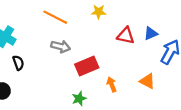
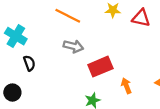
red triangle: (126, 36) -> (141, 18), moved

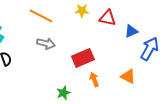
red rectangle: (100, 67) -> (83, 58), moved

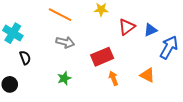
red triangle: (108, 18) -> (127, 27), moved, turned -48
green star: (63, 93) -> (64, 78), moved

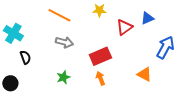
blue triangle: (150, 30) -> (147, 18), moved
orange arrow: (113, 78) -> (100, 78), moved

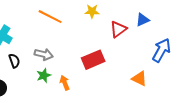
gray arrow: (64, 42) -> (44, 54), moved
green star: (63, 77) -> (44, 75), moved
orange arrow: (100, 78) -> (65, 83), moved

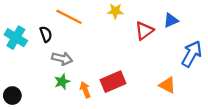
red rectangle: (93, 60) -> (113, 82), moved
black semicircle: (14, 61) -> (46, 34), moved

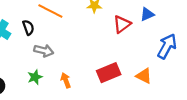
green star: (62, 82) -> (35, 77), moved
red rectangle: (113, 82) -> (109, 73), moved

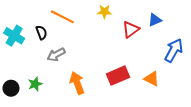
gray arrow: (44, 51) -> (56, 55), turned 138
green star: (35, 77) -> (35, 84), moved
orange arrow: (66, 80) -> (77, 83), size x1.5

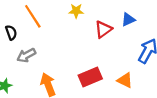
orange line: (62, 17) -> (33, 16), turned 30

